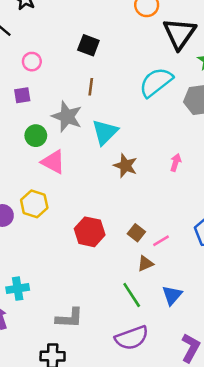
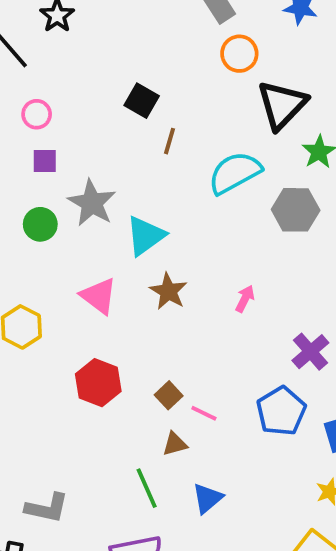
pink circle: (32, 62) -> (37, 114), moved
brown line: (91, 87) -> (170, 141), moved
purple square: (22, 95) -> (45, 161), moved
pink triangle: (53, 162) -> (99, 296), moved
pink line: (161, 241) -> (204, 413), turned 48

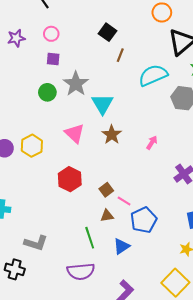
cyan triangle: (145, 236) -> (102, 104), turned -30
blue pentagon: (281, 411) -> (144, 220), moved

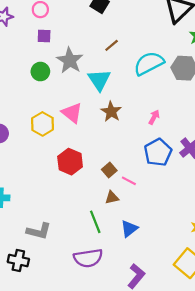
brown line: (120, 55) -> (112, 45), moved, turned 32
cyan semicircle: (153, 75) -> (149, 63), moved
yellow hexagon: (32, 146) -> (42, 124), moved
blue pentagon: (144, 220) -> (158, 152), moved

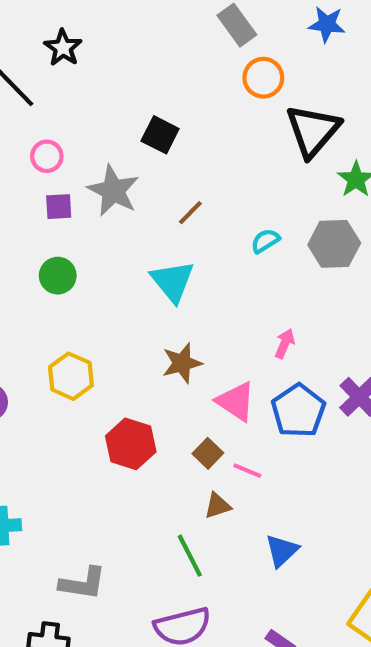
gray star: (70, 60) -> (113, 191), moved
cyan semicircle: (149, 63) -> (265, 241), size x0.5
brown star: (111, 112) -> (182, 363), moved, turned 30
pink triangle: (72, 113) -> (236, 401), moved
blue triangle: (129, 229) -> (282, 551), moved

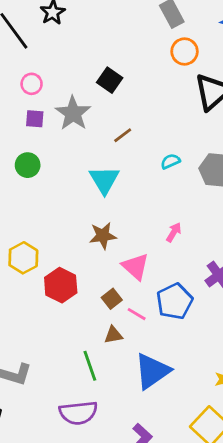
yellow hexagon: (71, 376) -> (23, 258), moved
blue pentagon: (298, 411) -> (175, 301), moved
blue triangle: (282, 551) -> (152, 371), size x1.6

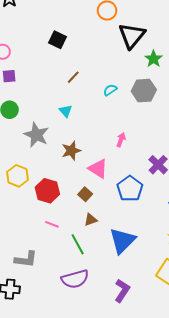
gray star: (73, 113) -> (36, 135), moved
cyan triangle: (104, 180) -> (66, 111), size x0.6
pink line: (137, 314) -> (52, 224), moved

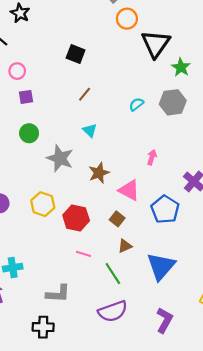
brown line: (73, 77) -> (85, 94), moved

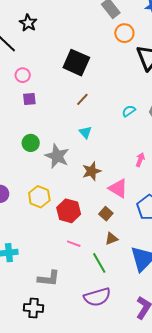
black square: (76, 54) -> (76, 63), size x1.5
green circle: (29, 133) -> (31, 143), moved

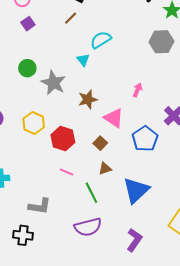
purple square: (29, 99) -> (28, 24), turned -32
brown line: (82, 99) -> (71, 18), moved
cyan semicircle: (129, 111) -> (101, 40), moved, size x1.5

